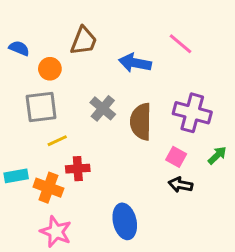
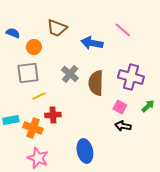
brown trapezoid: (84, 41) -> (57, 28), turned 90

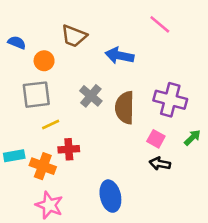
pink line: (123, 30) -> (160, 24), moved

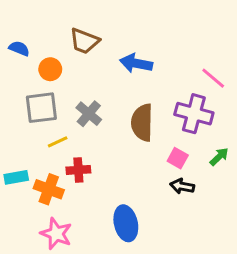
pink line: (160, 24) -> (213, 78), moved
gray cross: (91, 96) -> (89, 114), moved

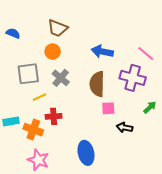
blue arrow: (136, 63) -> (102, 52), moved
orange circle: (50, 69) -> (53, 52), moved
pink square: (178, 158) -> (108, 108), moved, turned -32

